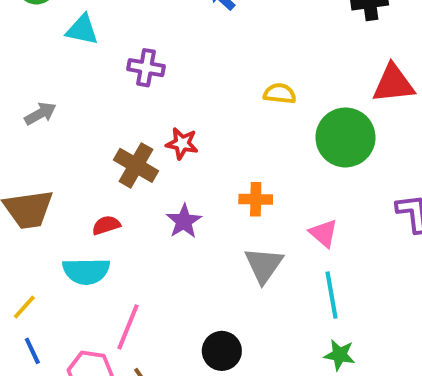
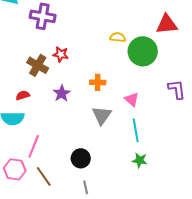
purple cross: (146, 68) -> (43, 16), size x1.4
yellow semicircle: (280, 94) -> (118, 37), moved

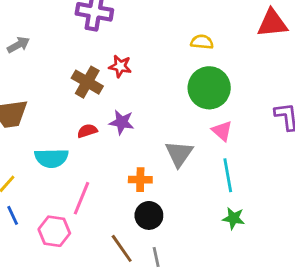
green circle: (143, 51) -> (209, 88), moved
orange cross: (98, 82) -> (140, 180), moved
purple star: (62, 93) -> (122, 122), turned -30
red semicircle: (23, 95) -> (87, 131), moved
brown line: (44, 176) -> (122, 248), moved

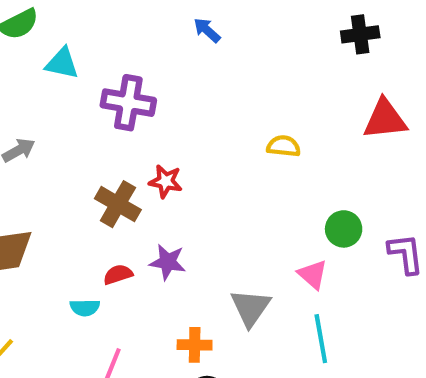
green circle: (209, 88) -> (344, 229), moved, size x0.6
cyan semicircle: (51, 158) -> (85, 308), moved, size x0.6

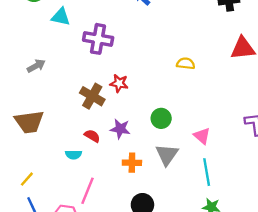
green circle: (344, 229) -> (161, 118), moved
red semicircle: (118, 274) -> (92, 136), turned 49
orange cross: (195, 345) -> (132, 163), moved

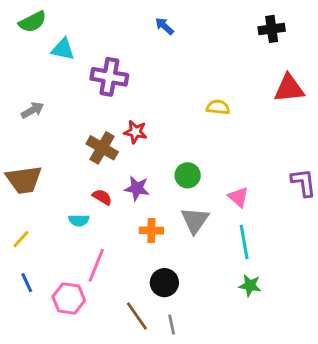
yellow line: (27, 179) -> (21, 239), moved

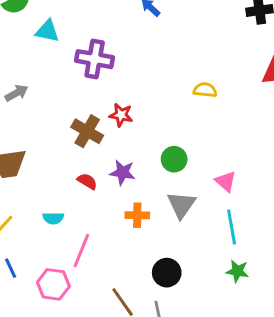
cyan semicircle: (79, 220) -> (53, 218), moved
black circle: (164, 283) -> (167, 273), moved

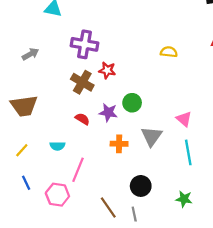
purple cross: (95, 59) -> (84, 44), moved
green circle: (174, 159) -> (132, 103), moved
green star: (237, 271) -> (184, 199), moved

